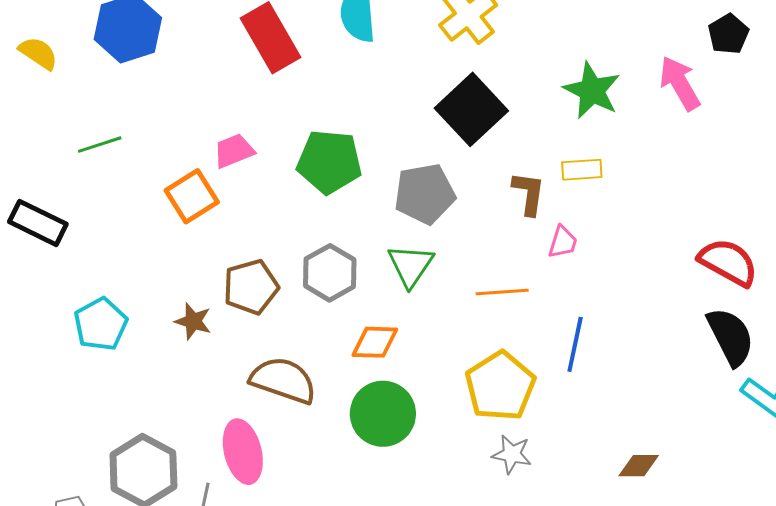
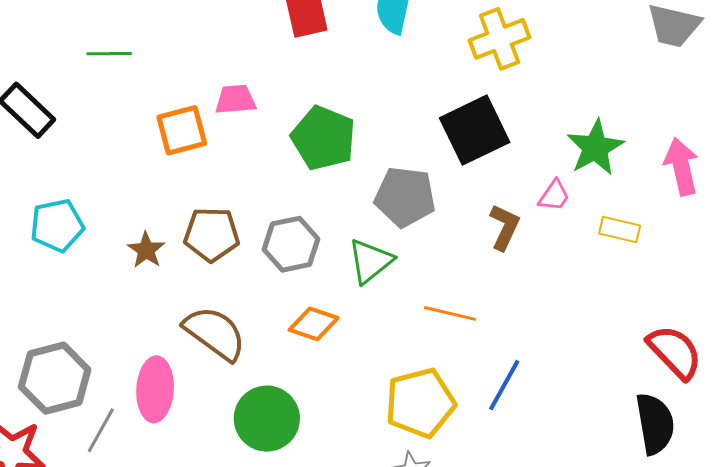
yellow rectangle: (582, 170) -> (620, 230), moved
pink trapezoid: (563, 242) -> (554, 196), moved
green circle: (383, 414) -> (267, 419), moved

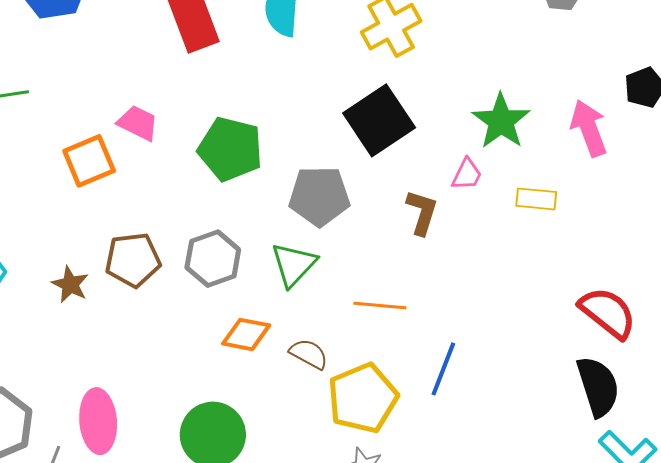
pink trapezoid: (235, 99) -> (138, 123), turned 39
brown semicircle: (215, 333) -> (309, 354), moved, size x0.6

